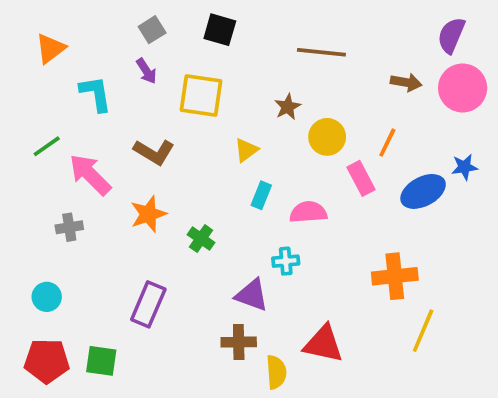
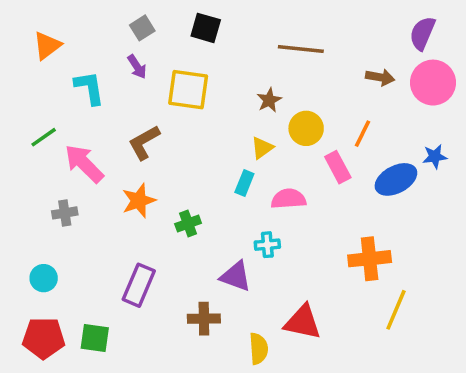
yellow triangle: (246, 150) -> (262, 148), moved
brown L-shape: (154, 152) -> (144, 142), turned 120
green cross: (201, 239) -> (188, 223), turned 35
brown cross: (239, 342) -> (204, 319), moved

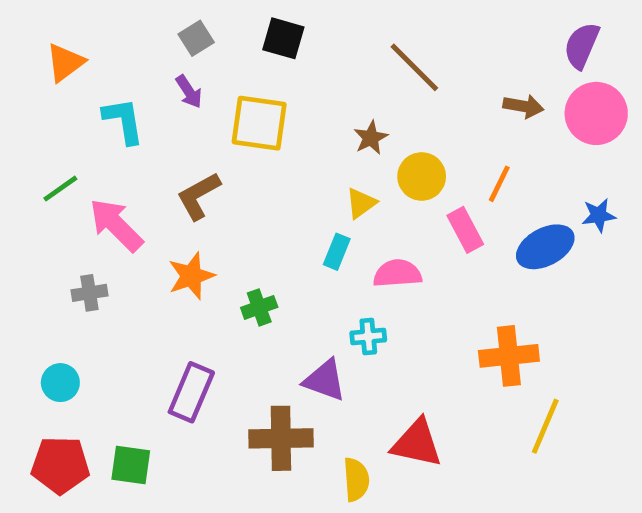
brown line: (301, 49) -> (414, 67), turned 39
brown cross: (204, 319) -> (281, 438), size x1.4

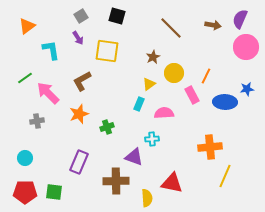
brown arrow: (523, 106) -> (213, 25), moved
blue ellipse: (545, 247) -> (225, 102), turned 30

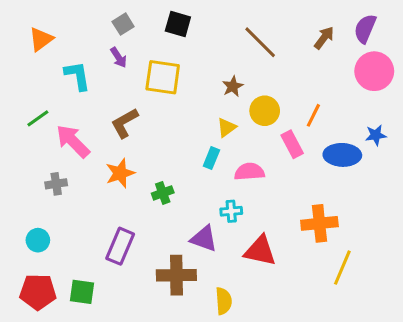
brown arrow: (213, 25) -> (324, 38), turned -63
red triangle: (172, 183) -> (260, 251), moved

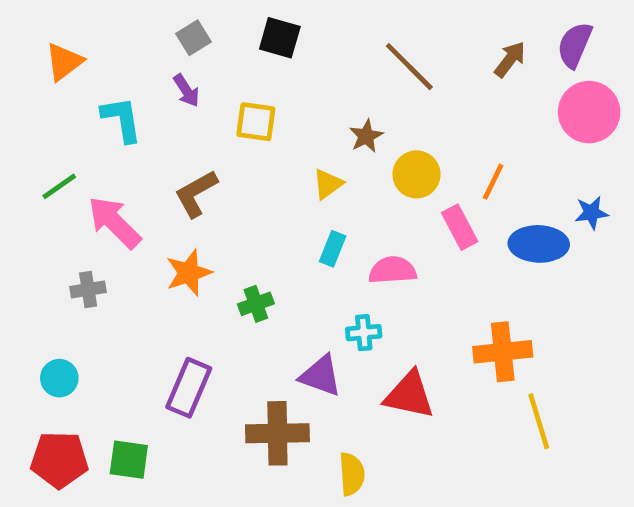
yellow square: (163, 77) -> (256, 122), size x0.7
yellow triangle: (227, 128) -> (328, 184), moved
yellow line: (342, 268) -> (539, 421), turned -40

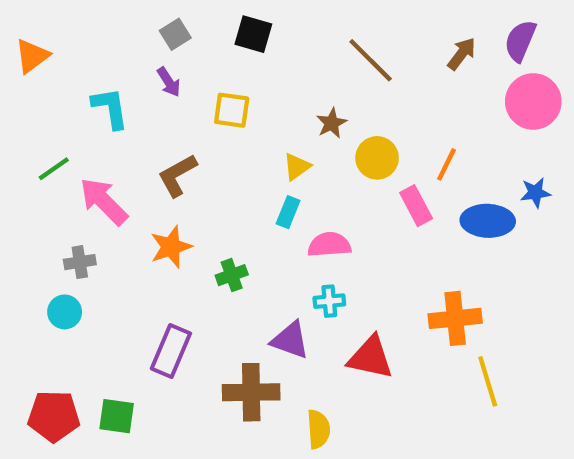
orange triangle: (64, 62) -> (32, 56), moved
cyan rectangle: (333, 249) -> (288, 212), moved
pink semicircle: (393, 270) -> (329, 245), moved
cyan circle: (59, 378) -> (65, 312), moved

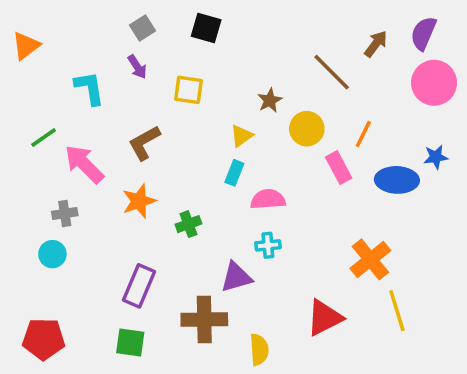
brown line: (371, 60) -> (332, 72), moved
orange cross: (455, 318) -> (370, 259), turned -33
purple triangle: (290, 340) -> (236, 277), turned -36
red triangle: (371, 358) -> (324, 318), moved, turned -39
green square: (117, 416) -> (130, 342), moved

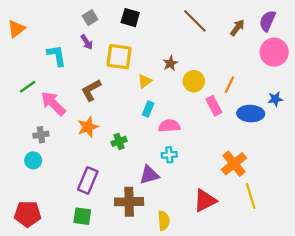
brown line: (332, 72) -> (195, 21), moved
yellow square: (188, 90) -> (119, 57), size x1.4
yellow triangle: (241, 136) -> (145, 81), moved

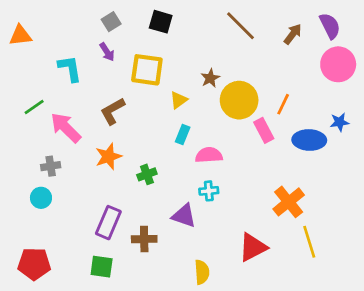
purple semicircle: (267, 21) -> (330, 26), turned 130
orange triangle: (16, 29) -> (20, 35), turned 30
yellow circle: (194, 81) -> (239, 100), size x1.4
purple triangle: (149, 175) -> (184, 216), turned 35
brown cross: (129, 202) -> (144, 239), moved, size x0.7

